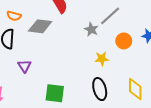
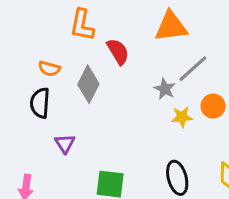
gray diamond: (40, 26) -> (88, 84), turned -70
yellow star: (102, 59) -> (182, 117), moved

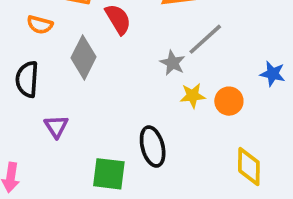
orange semicircle: (49, 69) -> (40, 25), moved
orange circle: (213, 106) -> (229, 101), moved
black ellipse: (177, 178) -> (153, 147), moved

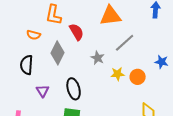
gray star: (173, 63) -> (98, 58), moved
black ellipse: (153, 147) -> (74, 89), moved

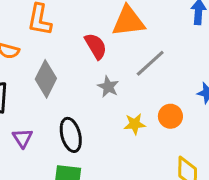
red semicircle: (77, 32) -> (96, 46), moved
yellow star: (118, 74) -> (135, 124), moved

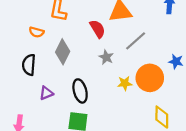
orange circle: (170, 116) -> (150, 78), size x1.6
purple triangle: (22, 138) -> (46, 93), turned 40

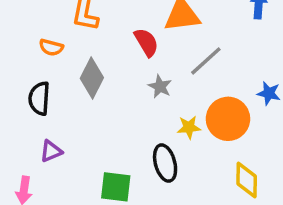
black ellipse: (80, 91) -> (165, 163), moved
purple triangle: (46, 93) -> (51, 151), moved

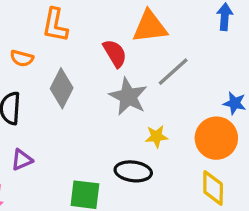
gray star: (160, 86) -> (128, 97), size x1.6
orange circle: (228, 119) -> (216, 138), moved
black ellipse: (165, 163) -> (133, 171), turned -68

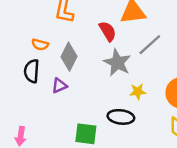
orange semicircle: (22, 58) -> (40, 45), moved
purple triangle: (22, 160) -> (59, 86), moved

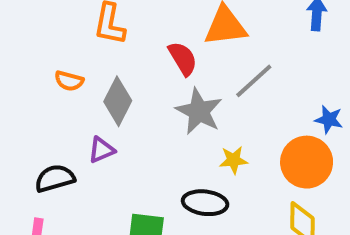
black semicircle: (32, 71) -> (55, 178), moved, turned 70

